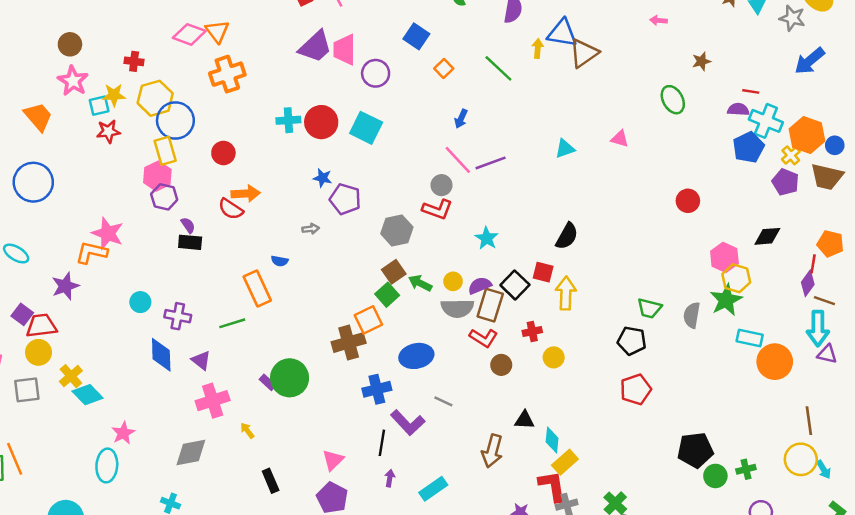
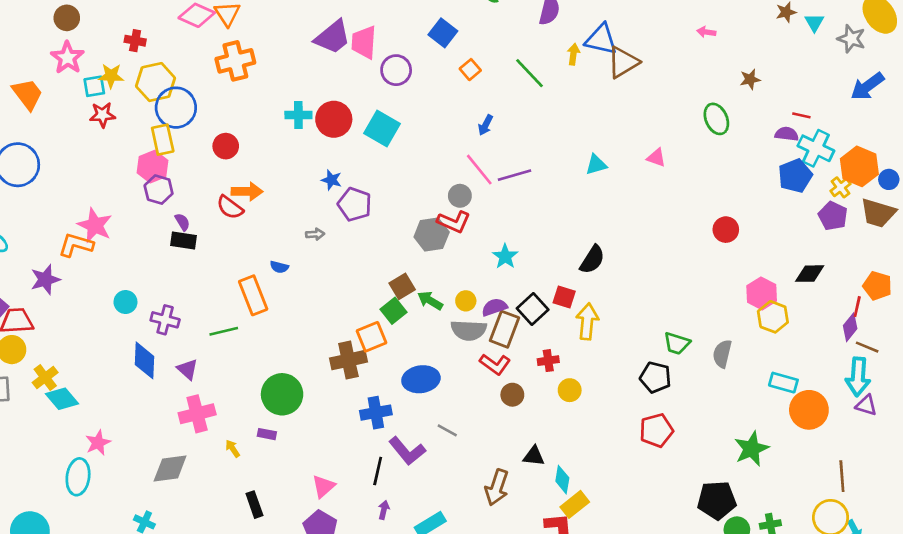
gray hexagon: (397, 230) -> (432, 235), moved
green star: (726, 300) -> (751, 449), moved
purple rectangle: (268, 382) -> (267, 434), moved, turned -35

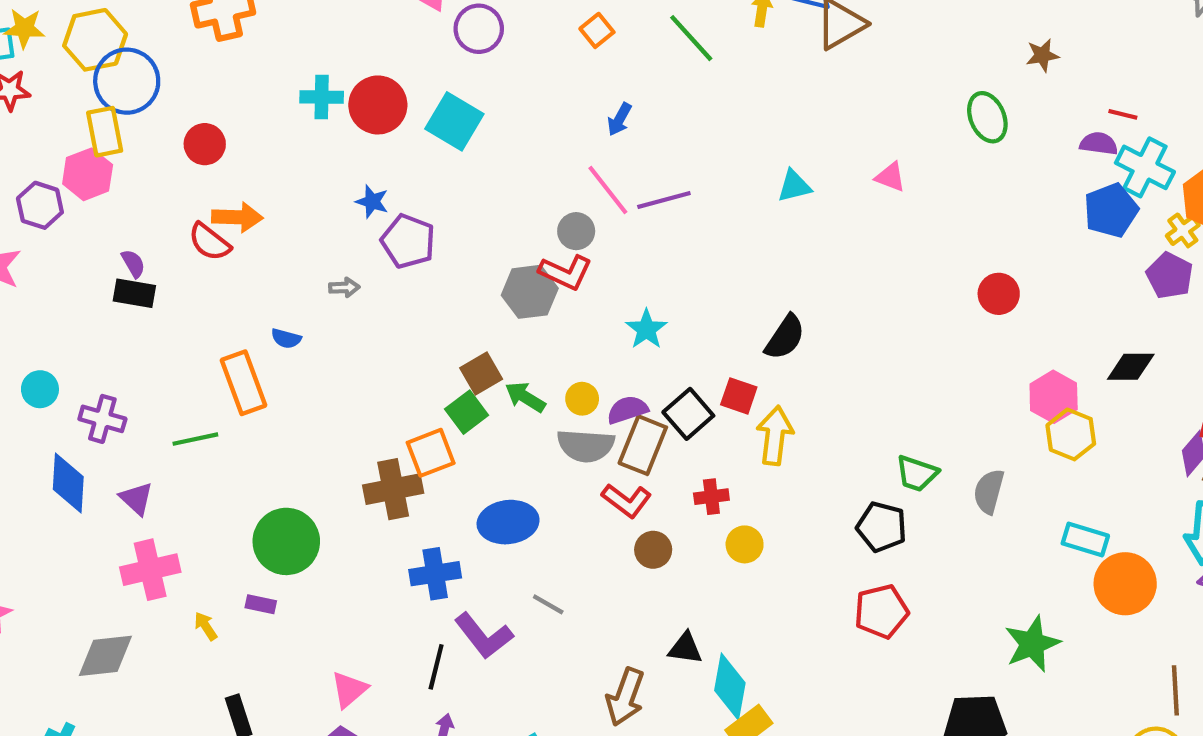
purple hexagon: (159, 190) -> (40, 205), moved
cyan diamond: (562, 480) -> (730, 687), size x1.4

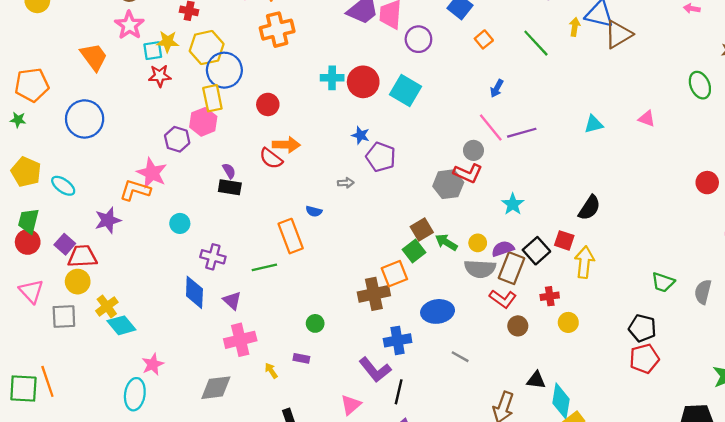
cyan circle: (40, 389) -> (180, 223), moved
black pentagon: (882, 527) -> (642, 328), moved
green circle: (286, 541) -> (315, 323), size x0.5
purple L-shape: (484, 636) -> (375, 370), moved

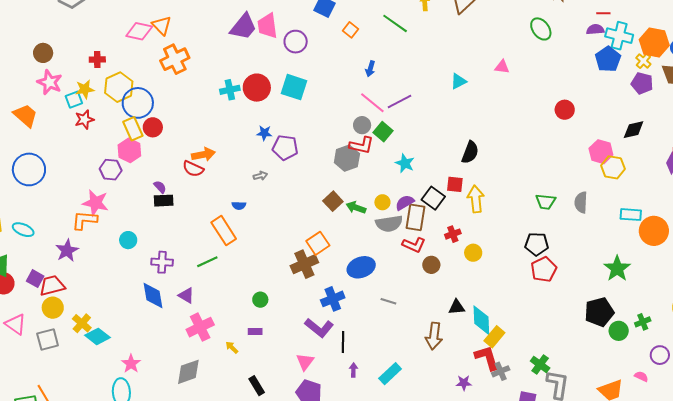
red circle: (268, 104) -> (153, 127), moved
green square: (414, 251) -> (383, 132), moved

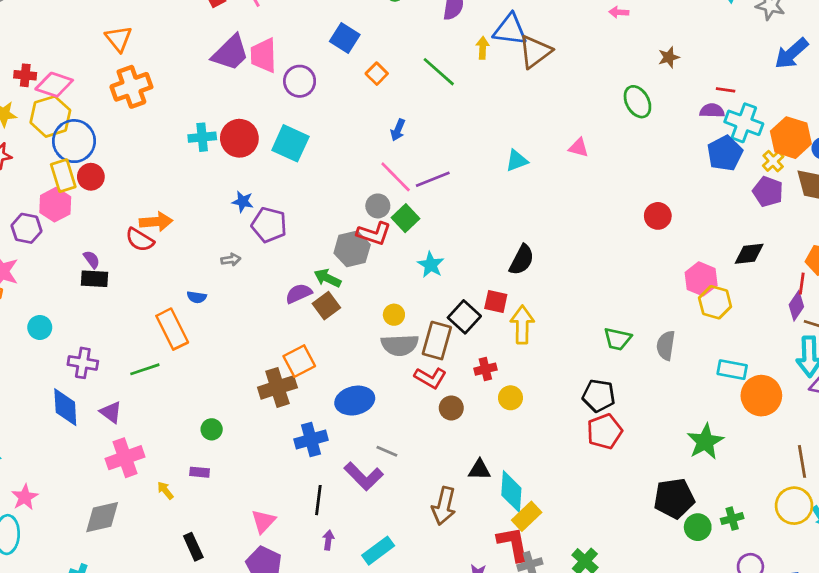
pink diamond: (139, 31) -> (54, 85), moved
purple semicircle: (405, 203) -> (299, 293), moved
green arrow: (356, 207) -> (327, 278), moved
purple L-shape: (319, 328) -> (364, 476), moved

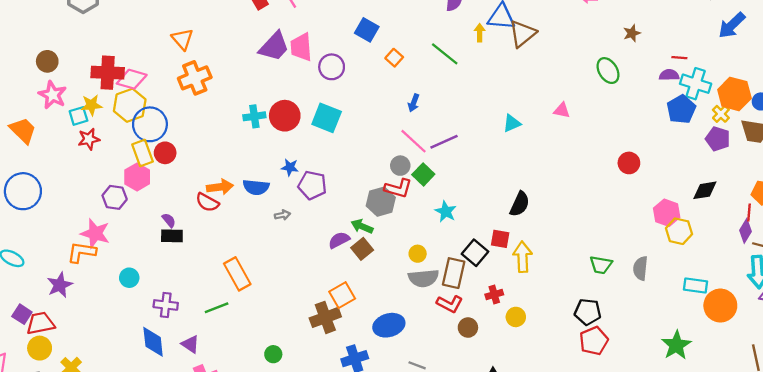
red cross: (25, 75) -> (108, 73), size x1.8
blue semicircle: (197, 297) -> (256, 187), moved, size x1.6

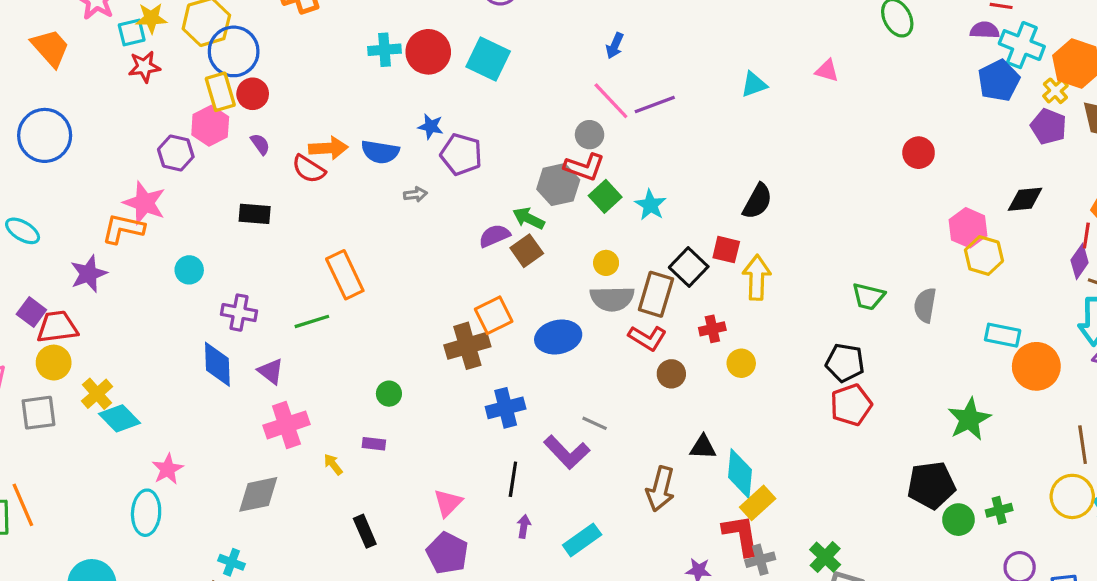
green square: (423, 174) -> (605, 196), moved
purple semicircle: (169, 220) -> (260, 144), moved
blue ellipse: (389, 325) -> (558, 337), moved

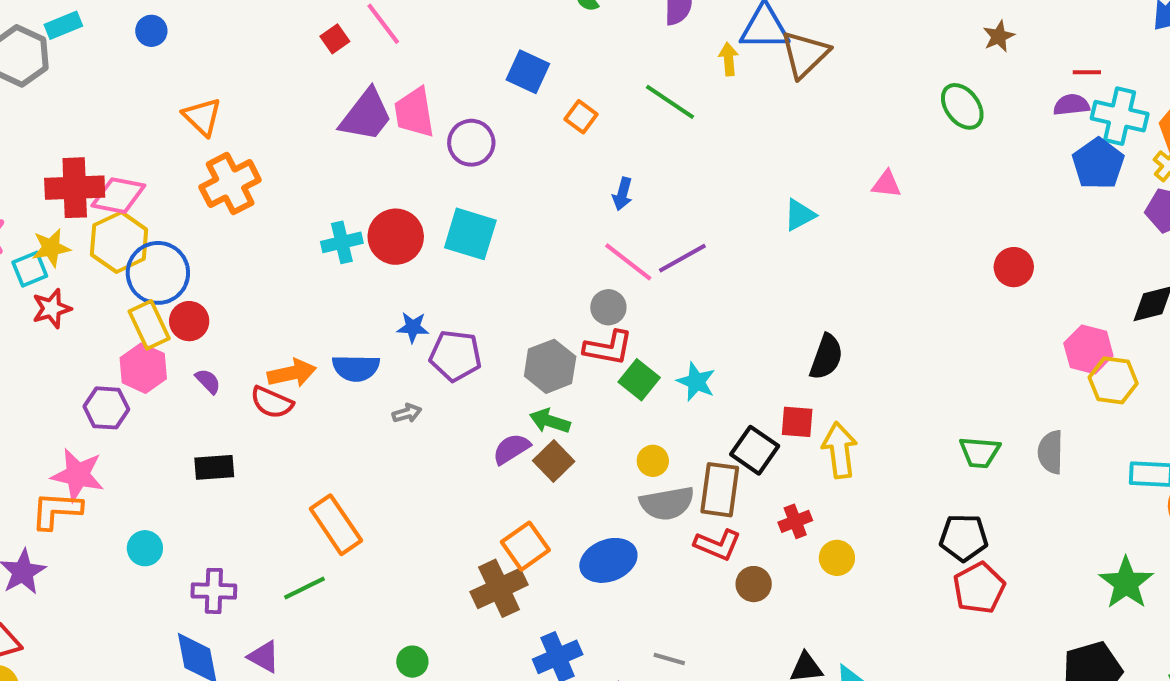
gray hexagon: (558, 185) -> (550, 366), moved

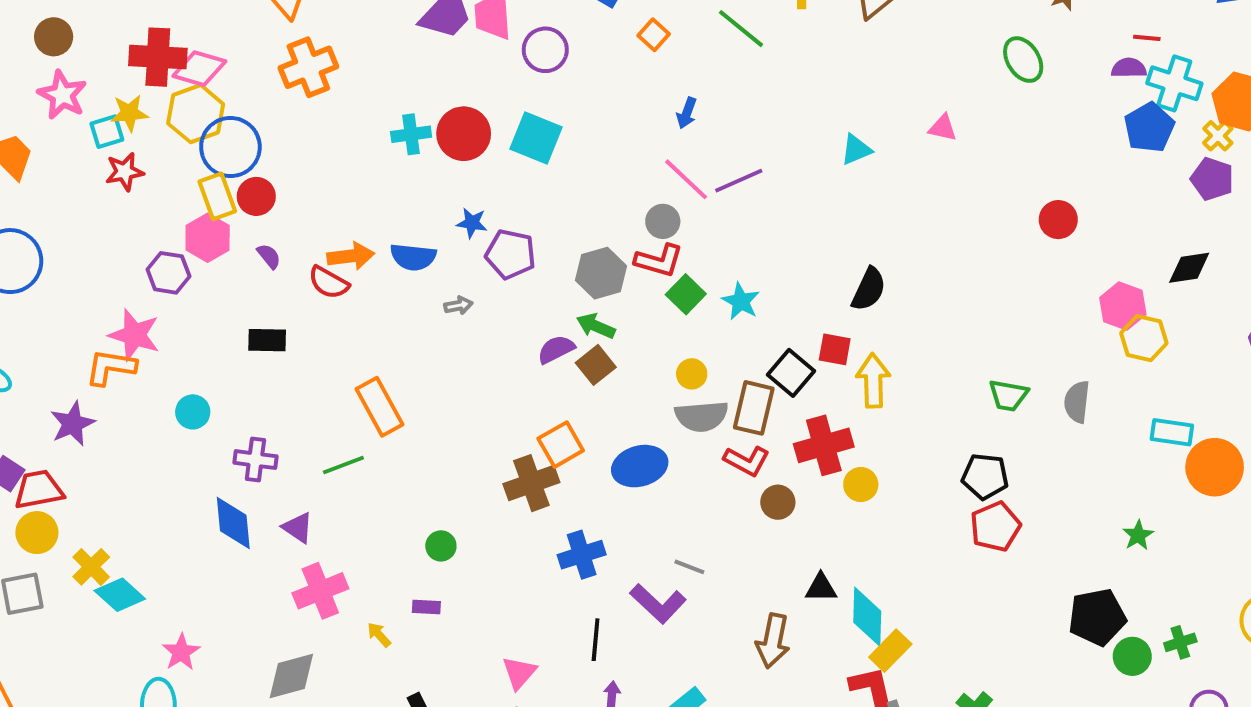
red cross: (795, 521) -> (824, 445), size x1.8
green star: (1126, 583) -> (1138, 535), size x0.6

